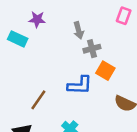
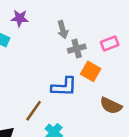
pink rectangle: (124, 16) -> (110, 44), moved, turned 49
brown line: (38, 100) -> (34, 111), moved

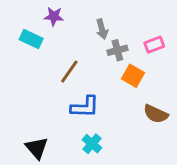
blue L-shape: (64, 87) -> (85, 107), moved
brown line: (34, 111) -> (69, 72), moved

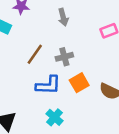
gray cross: (117, 50) -> (64, 57), moved
orange square: (133, 76) -> (79, 83), moved, turned 30

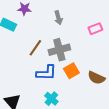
gray cross: (64, 57) -> (59, 50), size x1.5

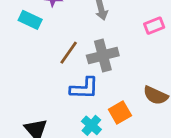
orange square: (71, 71) -> (120, 113), moved

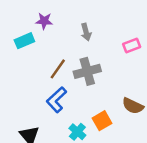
cyan rectangle: (30, 20) -> (24, 41), turned -48
blue L-shape: (84, 88) -> (56, 100), moved, turned 135

